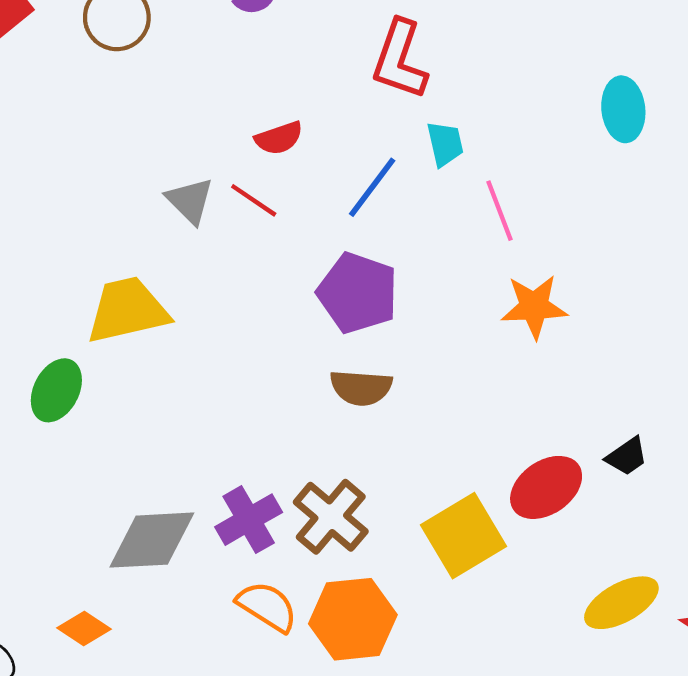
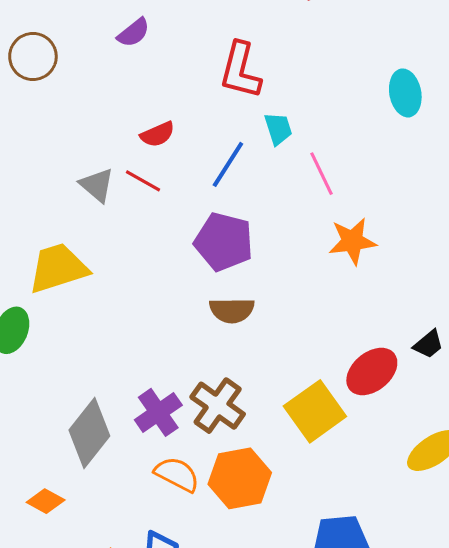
gray diamond: (152, 540) -> (89, 433), turned -44

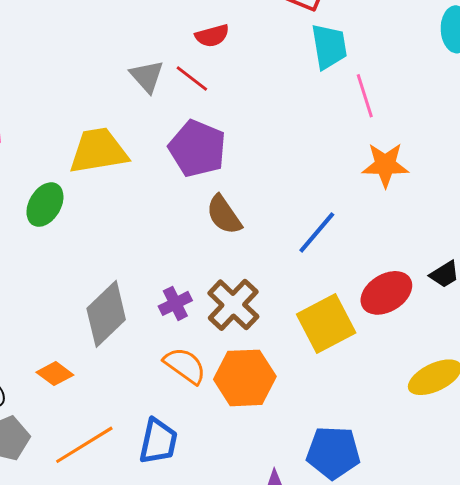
cyan trapezoid: (278, 129) -> (329, 46), size x1.4
blue line: (228, 164) -> (317, 232), moved
purple pentagon: (224, 242) -> (197, 149), moved
brown semicircle: (232, 310) -> (224, 215), moved, turned 48
purple cross: (158, 412) -> (175, 303), size x0.7

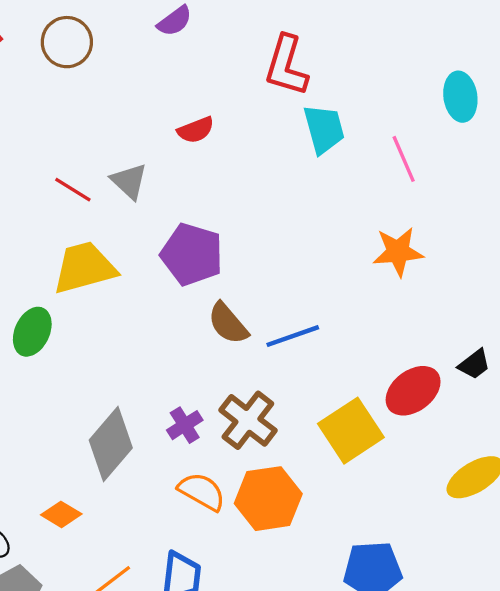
red line: (192, 79) -> (73, 190), moved
pink line: (365, 96) -> (404, 159), moved
blue line: (317, 232) -> (293, 336), moved, turned 36

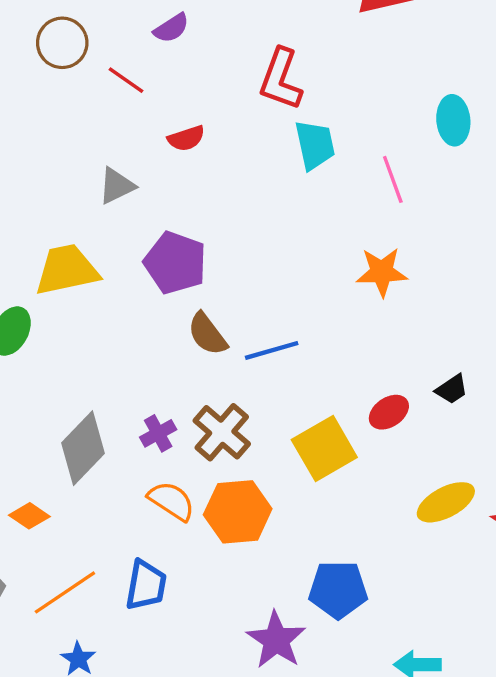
gray triangle: (129, 181) -> (117, 186), turned 48
red line: (73, 190) -> (126, 80), moved
red ellipse: (413, 391) -> (389, 412), size x0.7

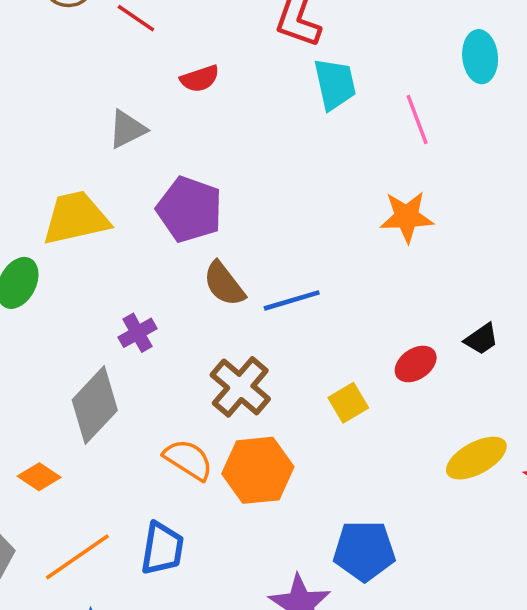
purple cross: (158, 433) -> (138, 333), moved
yellow square: (324, 448) -> (348, 403), size x0.6

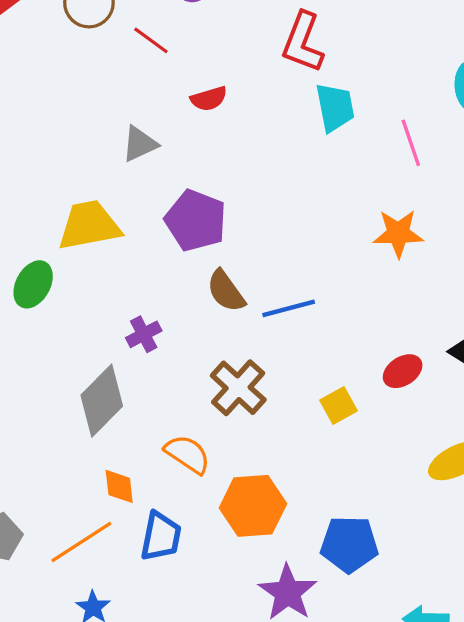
orange hexagon: (258, 470) -> (253, 506), moved
orange diamond: (39, 477) -> (119, 486), moved, turned 48

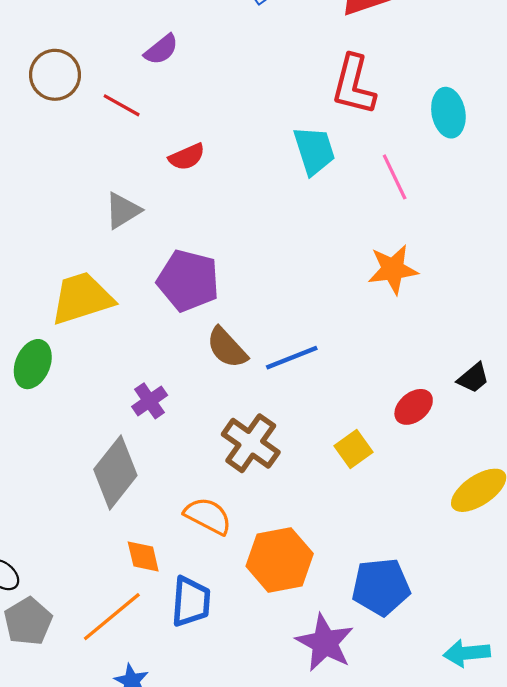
red L-shape: (303, 42) -> (354, 85), moved

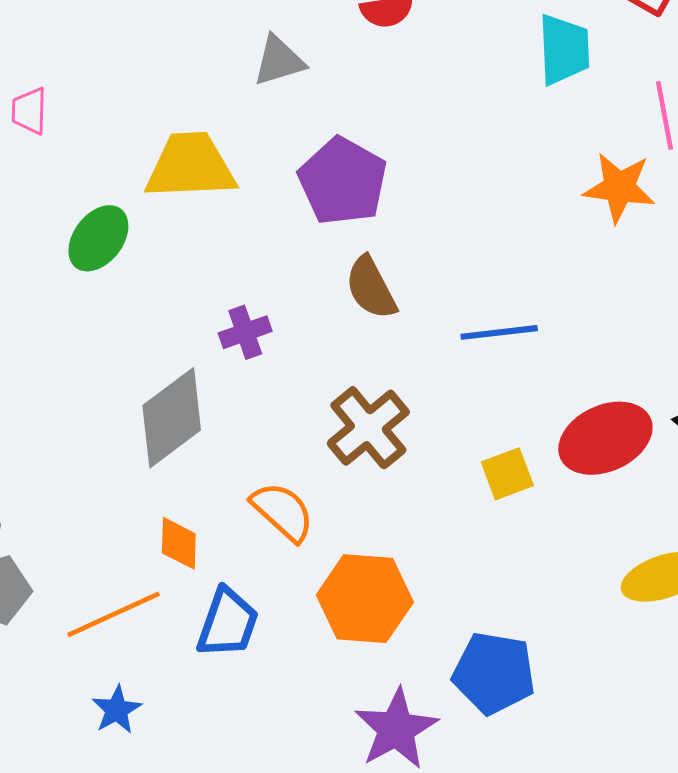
orange star: (393, 269) -> (619, 188), moved
blue line: (292, 358) -> (499, 332), moved
red ellipse: (414, 407) -> (605, 438), size x1.6

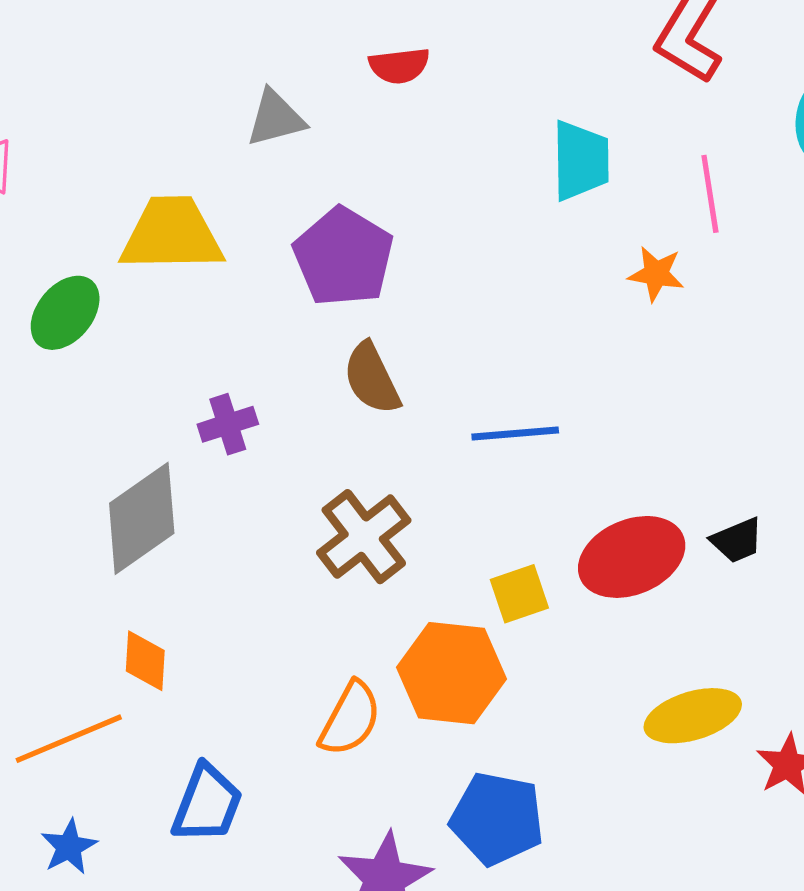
cyan trapezoid: (564, 49) -> (581, 161), moved
orange star: (619, 188) -> (656, 274), size x0.7
orange semicircle: (283, 512) -> (350, 719), moved, turned 74
orange hexagon: (365, 599) -> (452, 673), moved
blue trapezoid: (228, 623) -> (207, 804), moved

